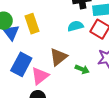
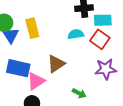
blue rectangle: (21, 64) -> (18, 68), turned 70
green arrow: (82, 69) -> (79, 93), moved

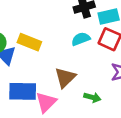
yellow rectangle: (32, 28) -> (29, 42), turned -42
green arrow: (79, 93) -> (92, 97), moved

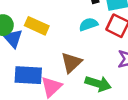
green arrow: (92, 97) -> (98, 84), size x1.5

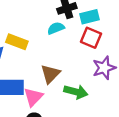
cyan semicircle: (88, 24) -> (56, 28), moved

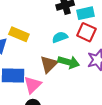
cyan semicircle: (56, 28) -> (60, 37), moved
green arrow: (76, 92) -> (69, 62), moved

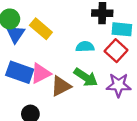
brown triangle: (49, 64) -> (61, 86), moved
pink triangle: (33, 85) -> (41, 73), moved

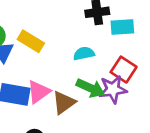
red square: (116, 51) -> (124, 70), moved
purple star: (119, 85) -> (113, 89), moved

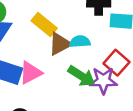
yellow rectangle: (31, 41) -> (44, 24), moved
brown triangle: (64, 102) -> (60, 44), moved

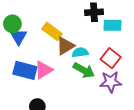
cyan semicircle: (80, 42) -> (80, 52), moved
purple star: (103, 81) -> (111, 82), moved

